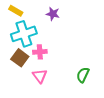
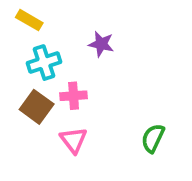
purple star: (53, 14) -> (101, 44), moved
cyan cross: (24, 34) -> (44, 63), size x0.7

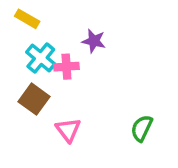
cyan cross: (44, 63) -> (41, 58), turned -32
pink cross: (74, 96) -> (66, 67), moved

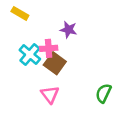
cyan cross: (41, 58) -> (30, 55), moved
brown square: (34, 99) -> (55, 63), moved

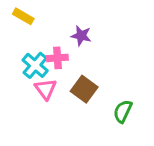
brown square: (55, 63) -> (84, 89), moved
pink triangle: (50, 94) -> (46, 89), moved

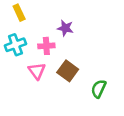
yellow rectangle: (23, 16) -> (19, 13), turned 35
cyan cross: (35, 65) -> (15, 45), moved, turned 30

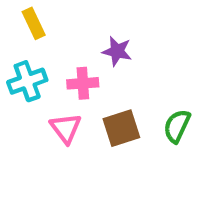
brown square: (68, 71) -> (121, 128), turned 36
green semicircle: (99, 89) -> (177, 126), moved

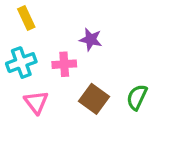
pink triangle: (66, 128) -> (36, 102), moved
brown square: (121, 128) -> (94, 99), turned -36

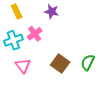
purple star: (91, 39) -> (52, 11), moved
pink cross: (64, 64) -> (35, 34), moved, turned -32

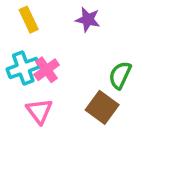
pink cross: (35, 34) -> (47, 70), moved
green semicircle: (88, 62) -> (120, 75), moved

